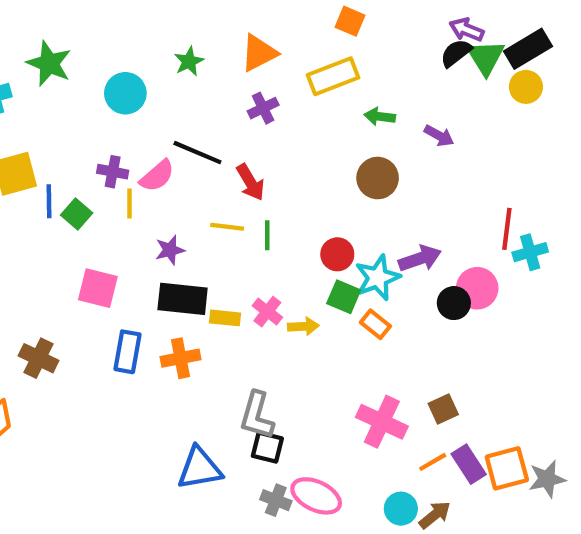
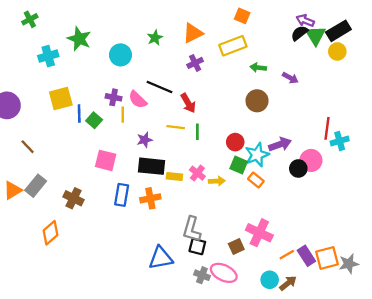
pink semicircle: (157, 176) -> (138, 100), turned 84
brown square: (443, 409) -> (236, 246), moved

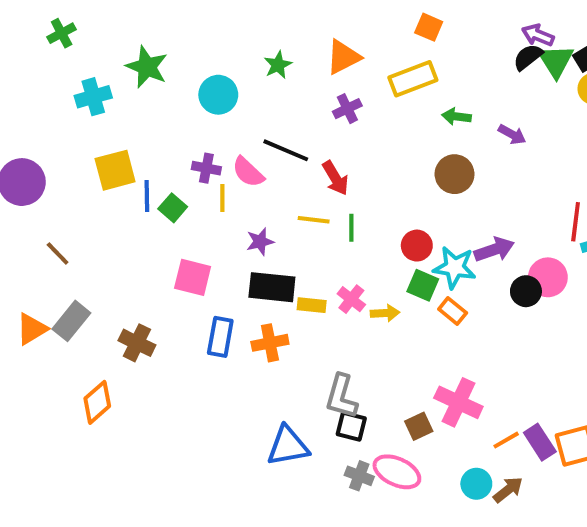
cyan star: (257, 155) -> (455, 267), turned 30

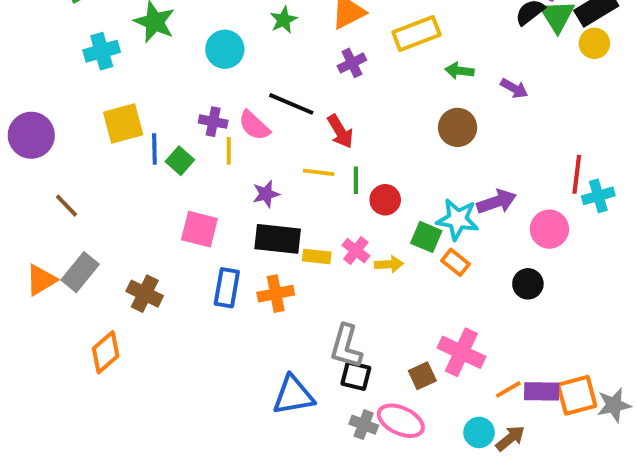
red circle: (417, 246) -> (385, 200), moved
black circle: (526, 291) -> (528, 284), moved
purple rectangle: (540, 442) -> (542, 391), turned -56

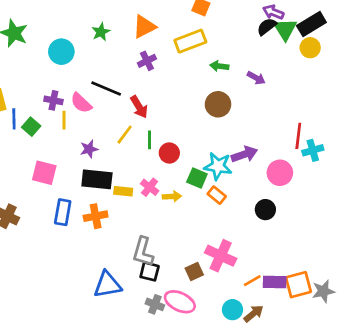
yellow line: (319, 172) -> (125, 135), turned -60

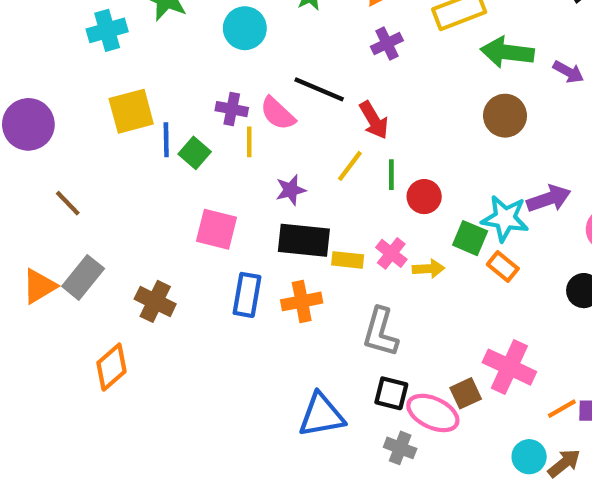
green arrow: (219, 66) -> (507, 52), size x1.6
gray L-shape: (143, 252) -> (380, 332), moved
pink ellipse: (180, 302) -> (433, 413), moved

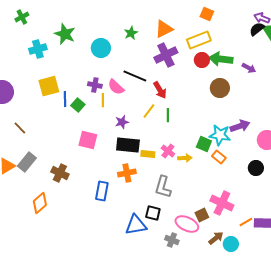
purple cross: (387, 44) -> (166, 55), size x1.6
red circle: (424, 197) -> (202, 60), moved
blue rectangle: (247, 295) -> (102, 191), moved
black square: (391, 393) -> (153, 213), moved
brown arrow: (564, 463) -> (216, 238), moved

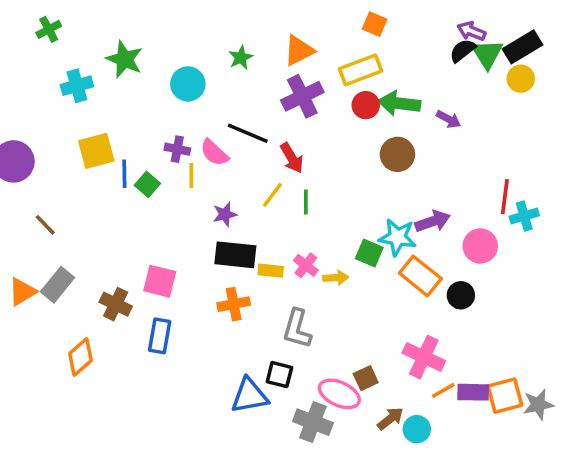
pink square: (88, 140) -> (160, 281), moved
orange rectangle: (219, 157) -> (420, 276), moved, size x1.6
blue rectangle: (102, 191) -> (160, 336), moved
pink cross: (222, 203) -> (424, 357), moved
gray cross: (172, 240) -> (313, 422), size x1.5

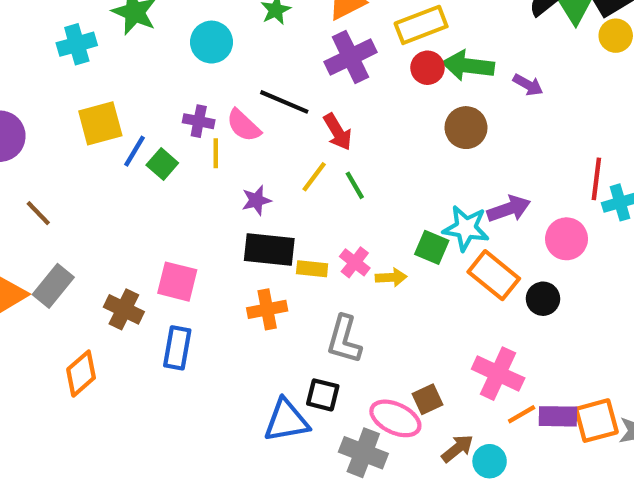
blue line: (124, 174) -> (135, 151), turned 32
green line: (306, 202) -> (355, 185), turned -30

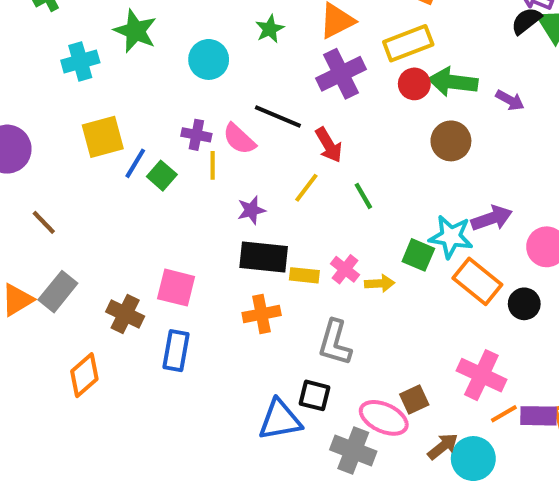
green line: (355, 185) -> (363, 196), moved
cyan circle: (490, 461) -> (473, 459), size x1.4

